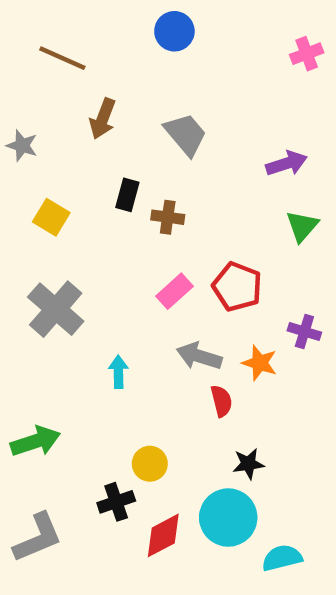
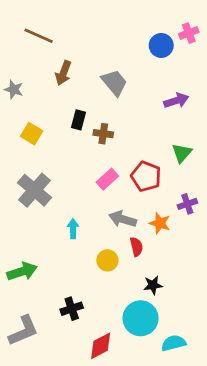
blue circle: (174, 31) -> (161, 45), moved
green triangle: (302, 226) -> (182, 153), moved
purple cross: (304, 332) -> (187, 204), turned -36
yellow circle: (150, 464) -> (107, 260), moved
red diamond: (163, 535) -> (101, 346), moved

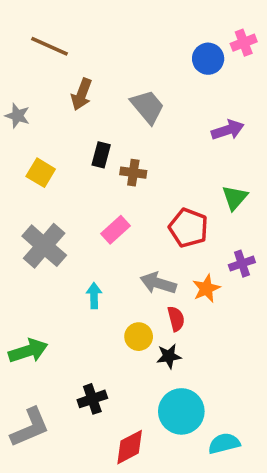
pink rectangle: (107, 179) -> (115, 230), moved
orange star: (160, 223) -> (206, 288), turned 30
black star: (153, 285) -> (169, 356), moved

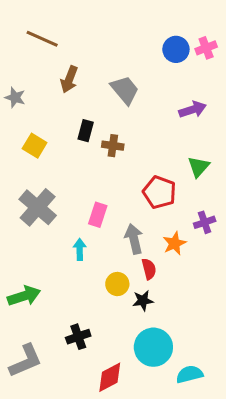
pink cross: (244, 43) -> (206, 48), moved
pink rectangle: (115, 230) -> (98, 215), moved, turned -30
gray arrow: (158, 283) -> (134, 239), turned 60

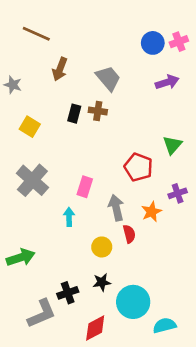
purple arrow: (193, 110) -> (167, 82), moved
brown cross: (113, 146) -> (98, 111), moved
black star: (143, 301) -> (102, 282), moved
gray L-shape: (26, 361) -> (42, 314), moved

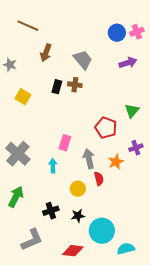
gray cross: (32, 180) -> (18, 154), moved
green arrow: (21, 257) -> (16, 197), turned -45
black cross: (68, 293) -> (51, 211), moved
red diamond: (95, 328) -> (73, 251), turned 35

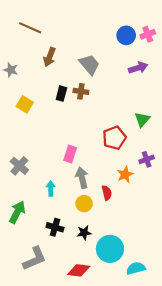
red pentagon: (106, 128) -> (114, 138), turned 30
gray cross: (18, 154) -> (19, 166), size x0.7
gray arrow: (89, 159) -> (82, 178), moved
cyan arrow: (53, 166) -> (51, 188), moved
black cross: (51, 211) -> (55, 227), turned 35

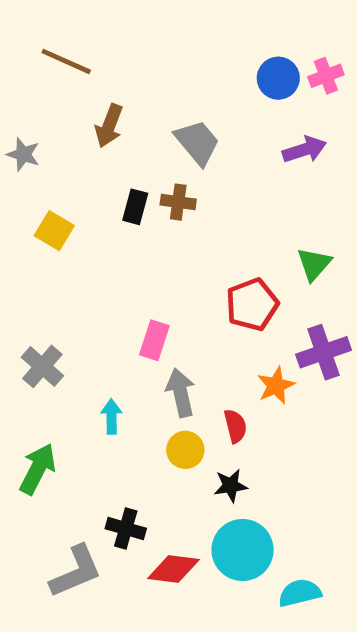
purple cross: (147, 159) -> (324, 352), size x1.5
black cross: (55, 227) -> (126, 529), moved
black star: (84, 233) -> (231, 486), moved
red diamond: (79, 270) -> (173, 569), moved

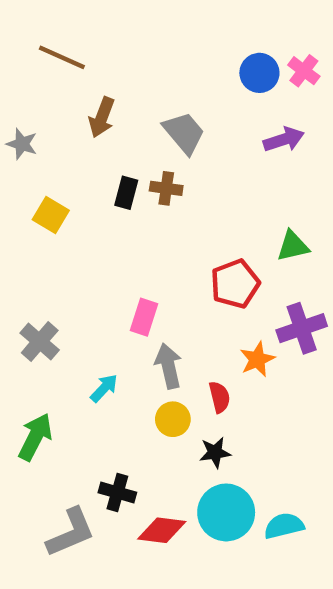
pink cross: (326, 76) -> (304, 71), turned -32
green triangle: (314, 264) -> (293, 246), turned 36
cyan arrow: (111, 417) -> (104, 388), turned 44
cyan semicircle: (300, 593) -> (284, 526), moved

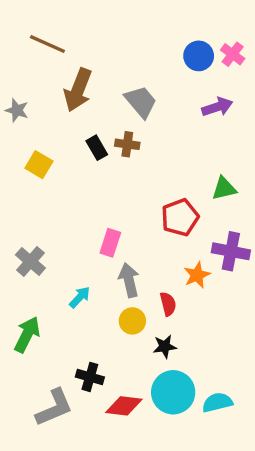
brown arrow: (102, 117) -> (78, 90), size x1.4
black rectangle: (126, 193) -> (97, 148), turned -45
purple cross: (302, 328) -> (231, 251), turned 30

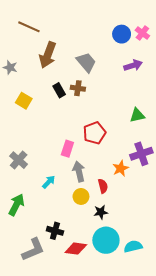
red pentagon: (180, 217) -> (95, 133), moved
purple cross: (231, 251) -> (141, 154), turned -30

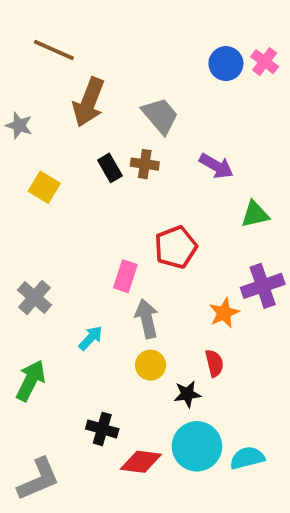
purple arrow: (133, 65) -> (216, 166), moved, turned 48
red semicircle: (103, 186) -> (214, 363), moved
gray L-shape: (33, 250) -> (38, 479), moved

